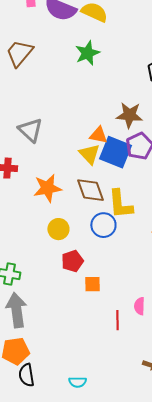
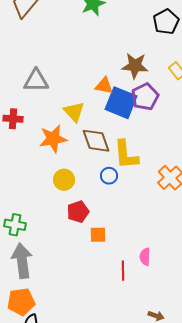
gray triangle: (30, 130) -> (36, 81), turned -44
yellow triangle: (89, 154) -> (74, 112), moved
blue circle: (103, 225) -> (109, 176), size x0.7

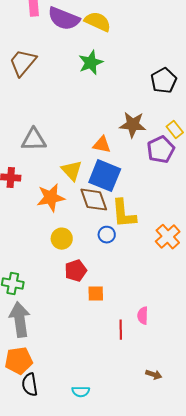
purple pentagon: (145, 97) -> (161, 150), moved
blue square: (121, 103) -> (105, 176), moved

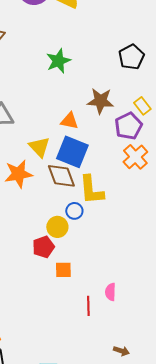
green star: (91, 63) -> (58, 61), moved
orange cross: (168, 237) -> (135, 157), moved
yellow circle: (62, 239) -> (57, 227), moved

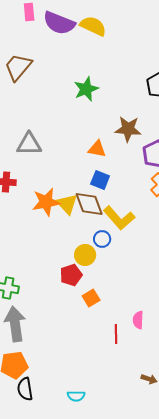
yellow triangle: (39, 147) -> (67, 204), moved
blue square: (72, 152) -> (100, 180), size x0.6
yellow L-shape: (91, 190) -> (119, 218), turned -36
orange square: (63, 270) -> (91, 298), turned -30

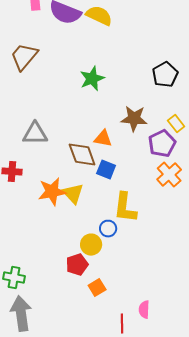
brown diamond: (89, 204) -> (82, 155), moved
yellow L-shape: (119, 218) -> (125, 208), turned 48

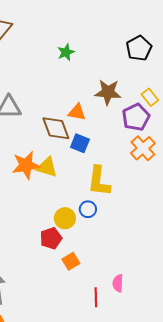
green star: (92, 79) -> (66, 52), size x0.7
yellow triangle: (73, 194) -> (47, 167), turned -30
blue circle: (108, 229) -> (88, 209), moved

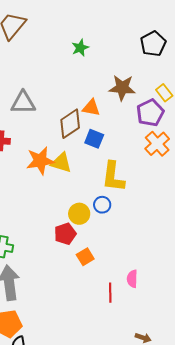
brown diamond: (56, 128) -> (70, 124), turned 76

